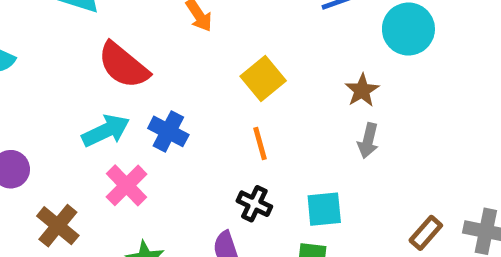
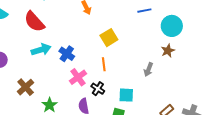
red semicircle: (123, 65) -> (34, 22), moved
brown star: (362, 90) -> (168, 51), moved
pink cross: (126, 185) -> (78, 77), moved
brown cross: (58, 226) -> (26, 87), moved

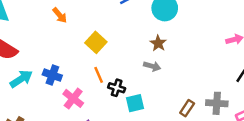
brown star: (168, 51) -> (158, 43), moved
gray arrow: (148, 70) -> (152, 66), turned -80
black cross: (98, 89) -> (117, 88), moved

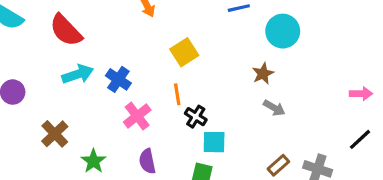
gray arrow: (152, 66) -> (274, 108), moved

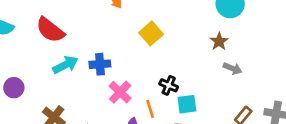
blue cross: (118, 79) -> (100, 64), turned -30
orange line: (177, 94) -> (150, 109), moved

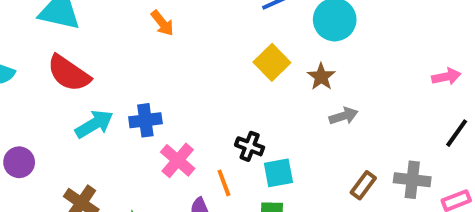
yellow square: (151, 33) -> (272, 62), moved
gray arrow: (233, 68) -> (343, 116), turned -36

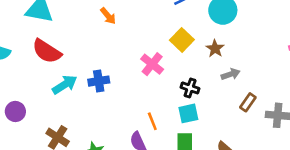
black cross: (250, 146) -> (190, 88), moved
pink cross: (178, 160) -> (152, 64), moved
brown rectangle: (363, 185) -> (248, 102), moved

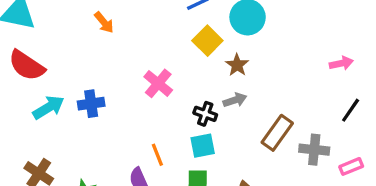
yellow square: (182, 40) -> (207, 41), moved
gray arrow: (231, 74) -> (235, 100), moved
brown rectangle: (248, 102) -> (277, 133), size x1.5

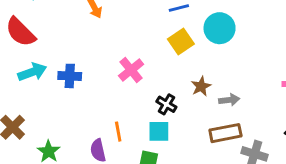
brown star: (237, 65) -> (201, 86), moved
gray arrow: (235, 100) -> (229, 100), moved
brown rectangle: (277, 133) -> (225, 133), turned 32

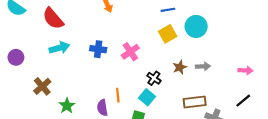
blue cross: (70, 76) -> (98, 49), moved
gray arrow: (229, 100) -> (203, 66), moved
cyan square: (159, 131) -> (147, 97), turned 35

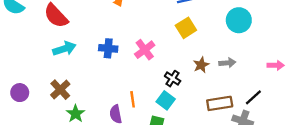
cyan circle: (196, 26) -> (239, 20), moved
purple circle: (16, 57) -> (20, 93), moved
brown cross: (42, 86) -> (60, 90), moved
black line: (243, 101) -> (253, 97), moved

